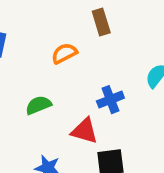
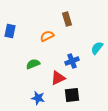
red triangle: (85, 131) -> (58, 78), turned -42

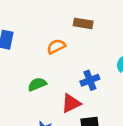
brown rectangle: (67, 19) -> (83, 23), turned -64

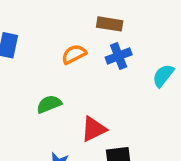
blue cross: (90, 80) -> (119, 56), moved

